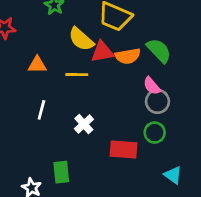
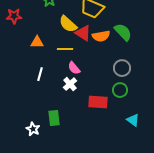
red triangle: (102, 52) -> (83, 33), turned 42
pink semicircle: (152, 86) -> (74, 68), moved

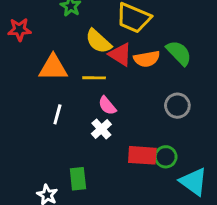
orange triangle: (37, 42) -> (53, 68), size x1.5
green circle: (120, 90) -> (166, 157), moved
cyan triangle: (133, 120) -> (193, 182), size x1.5

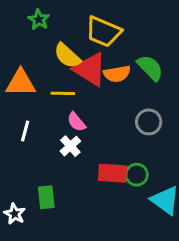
red triangle: (120, 54) -> (90, 69), size x1.4

